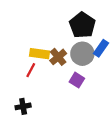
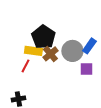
black pentagon: (82, 25) -> (43, 37), moved
purple square: (77, 80) -> (86, 69), moved, turned -32

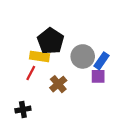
blue rectangle: (89, 46) -> (101, 61), moved
brown cross: (50, 54) -> (58, 84), moved

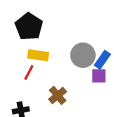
black pentagon: (51, 41) -> (29, 26), moved
brown cross: (58, 84) -> (58, 95), moved

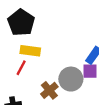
gray circle: (83, 55) -> (71, 79), moved

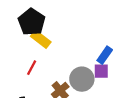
yellow rectangle: (30, 51) -> (41, 39), moved, turned 30

